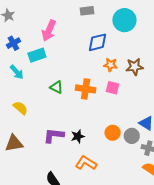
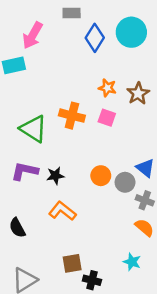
gray rectangle: (87, 11) -> (72, 13), moved
blue diamond: (97, 42) -> (95, 38), moved, turned -50
brown star: (135, 67) -> (138, 94), turned -30
green triangle: (56, 87) -> (34, 129), moved, size x1.6

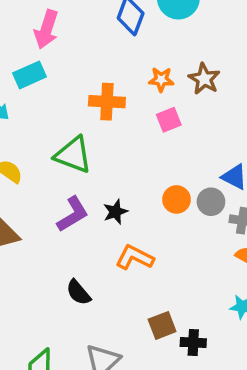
orange cross: (72, 116) -> (107, 102), moved
pink square: (107, 118) -> (169, 120), turned -30
purple L-shape: (25, 171) -> (73, 214), turned 148

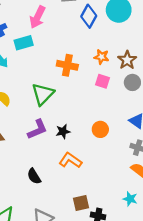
pink square: (169, 120) -> (103, 81), turned 32
green triangle: (73, 155) -> (43, 94), turned 45
gray circle: (211, 202) -> (132, 82), moved

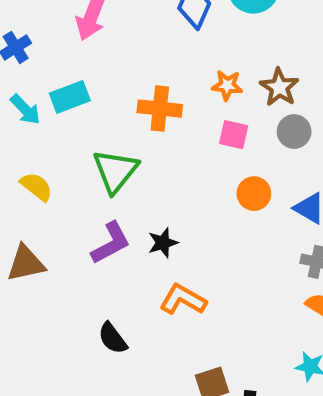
cyan rectangle: (24, 43) -> (70, 97), moved
orange circle: (100, 129) -> (254, 194), moved

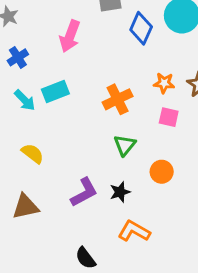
orange cross: (160, 109) -> (118, 99), turned -32
green triangle: (115, 171) -> (125, 145), moved, size x0.7
orange circle: (254, 194) -> (162, 172), moved

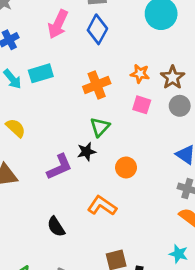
blue diamond: (141, 28) -> (97, 29), moved
orange circle: (162, 172) -> (126, 167), moved
black star: (120, 192) -> (86, 152), moved

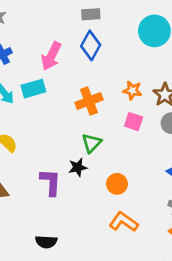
pink arrow: (58, 24) -> (51, 56), moved
purple L-shape: (59, 167) -> (51, 182), turned -64
orange L-shape: (102, 206) -> (124, 222), moved
black semicircle: (56, 227) -> (46, 242), turned -55

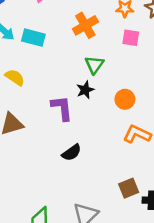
cyan rectangle: (33, 89) -> (33, 38), moved, turned 40
black semicircle: (46, 242) -> (72, 153), moved, turned -30

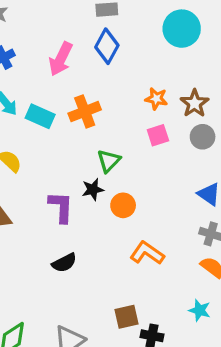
orange cross: (85, 25) -> (85, 112), moved
pink square: (131, 38) -> (158, 135), turned -36
orange circle: (125, 99) -> (123, 205), moved

